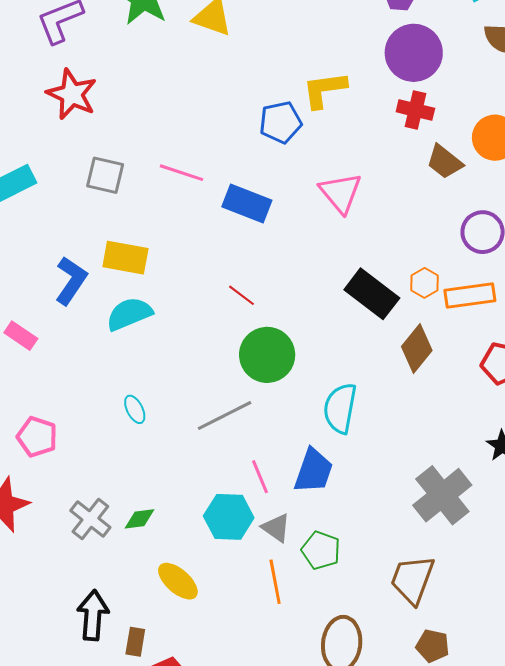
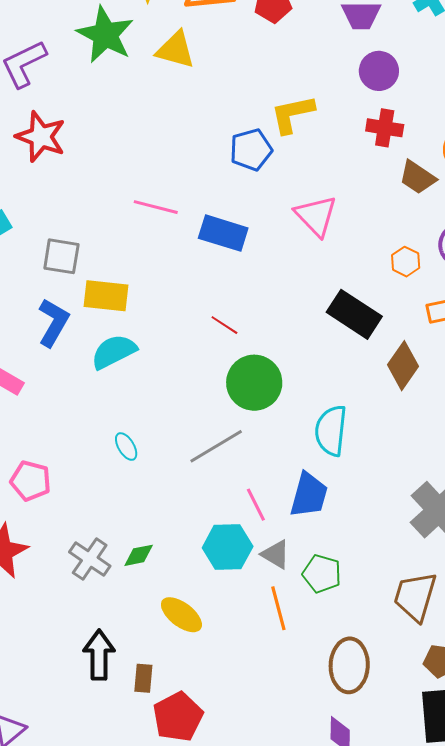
purple circle: (414, 53) -> (379, 71), size x0.7
gray square: (105, 175) -> (61, 256), moved
orange hexagon: (425, 283) -> (406, 262), moved

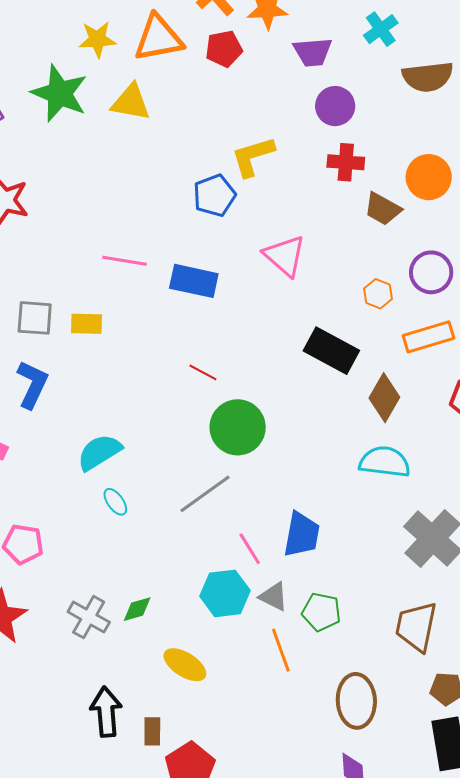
yellow rectangle: (106, 296) -> (87, 324), moved, size x0.7
cyan semicircle: (114, 352) -> (99, 452), moved
cyan semicircle: (331, 431) -> (385, 462), moved, turned 96

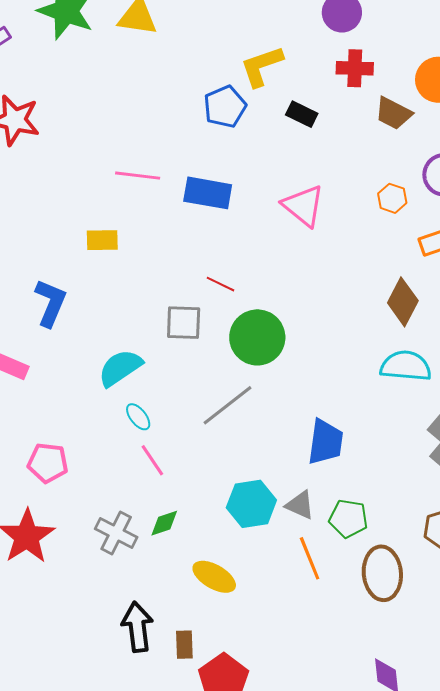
pink triangle: (285, 256) -> (303, 206), moved
gray square: (35, 318) -> (184, 323), moved
black rectangle: (331, 351) -> (302, 114), moved, size x0.6
pink line: (250, 549) -> (152, 460), moved
brown ellipse: (356, 701) -> (382, 573), moved

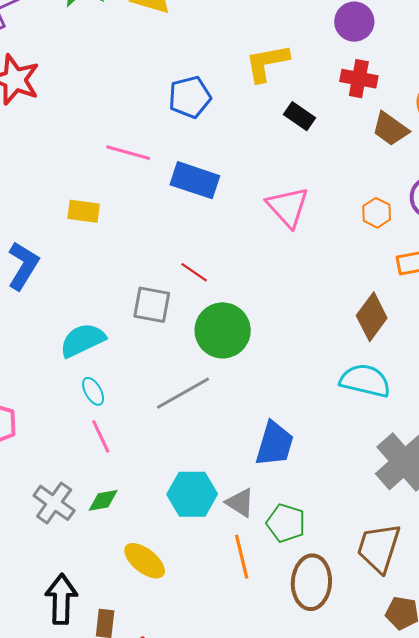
blue pentagon: (225, 107) -> (190, 97), moved

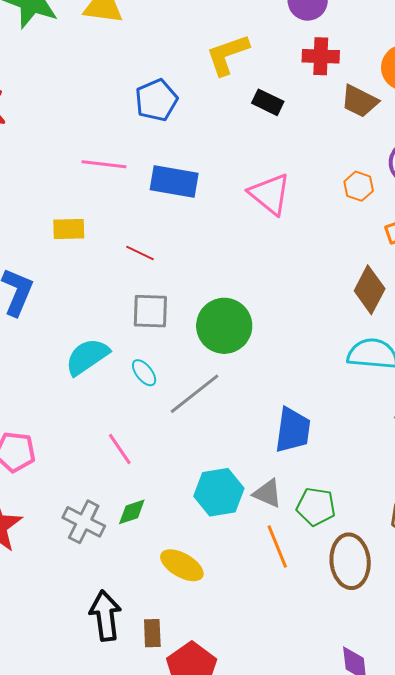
red line: (194, 272) -> (140, 253), moved
cyan ellipse: (93, 391) -> (144, 373), moved

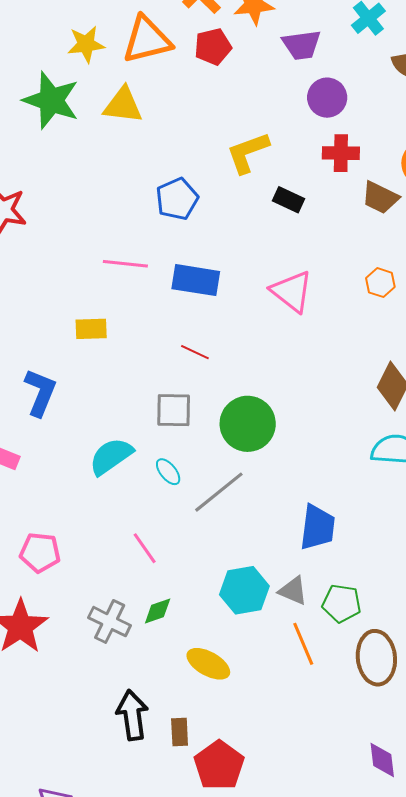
red line: (140, 253) -> (195, 352), moved

